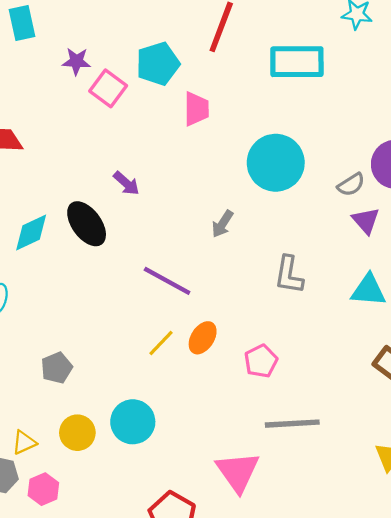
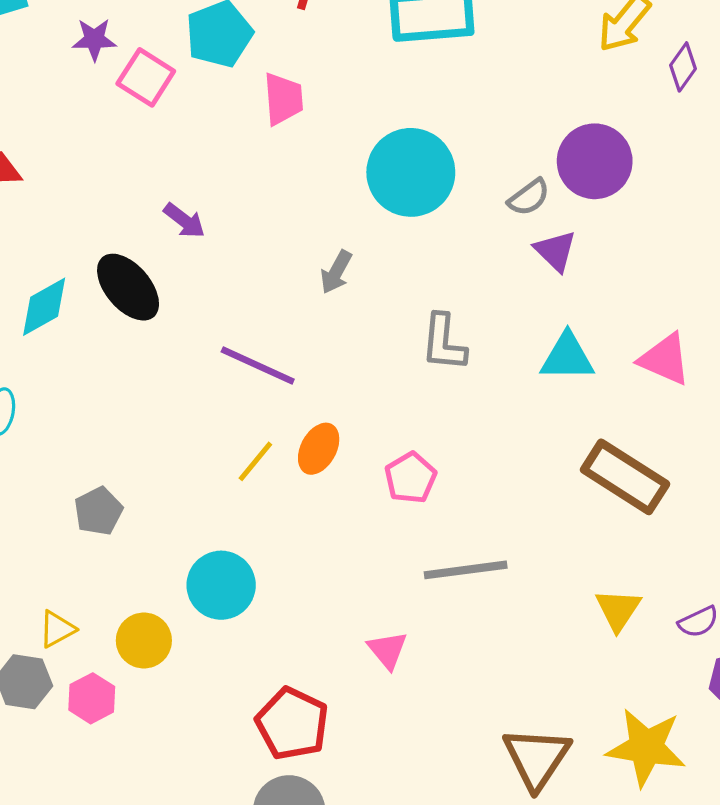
yellow circle: (77, 433) -> (144, 641), moved
pink triangle: (238, 472) -> (387, 650), size x0.6

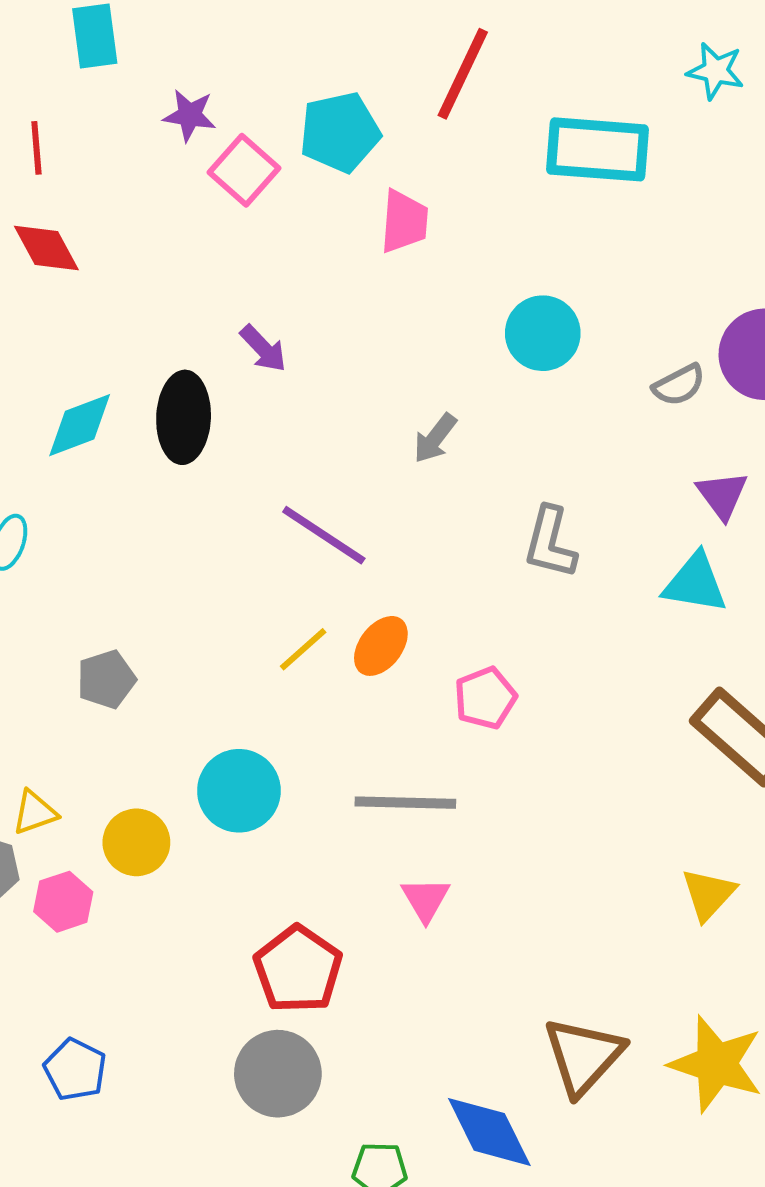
cyan circle: (411, 172) -> (543, 333), size x0.7
purple triangle: (555, 251) -> (722, 495), moved
black ellipse: (128, 287) -> (184, 417), turned 34
gray line: (466, 570) -> (405, 803), moved

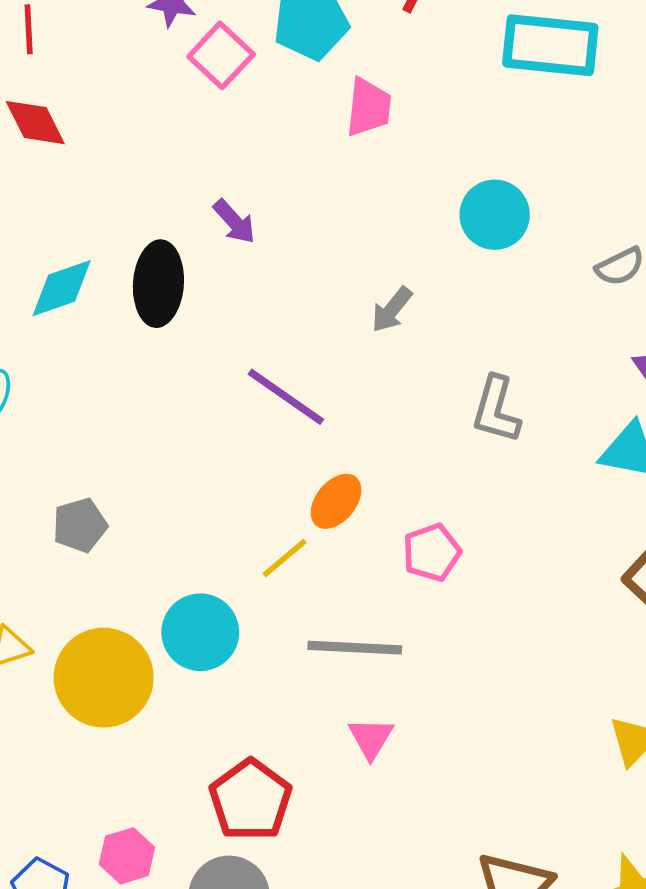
yellow line: (303, 649) -> (285, 558), moved
yellow circle: (136, 842) -> (104, 678), size x1.6
pink hexagon: (63, 902) -> (127, 856), moved

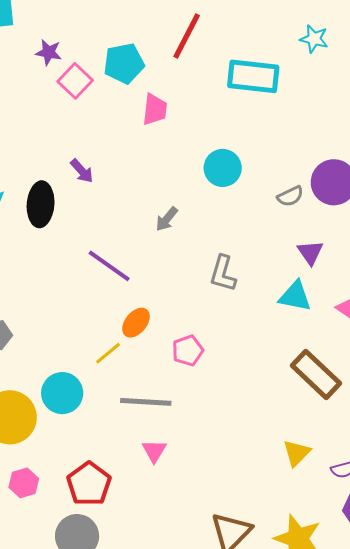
pink hexagon: (127, 856) -> (24, 483), moved

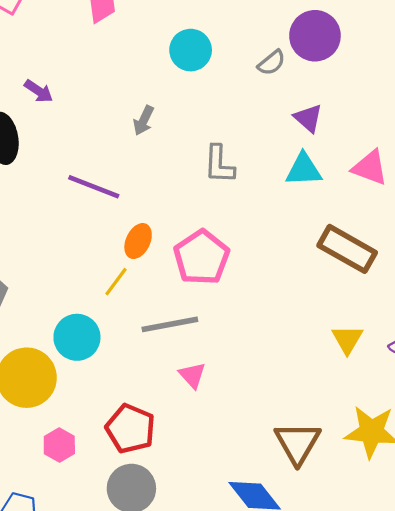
pink pentagon: (188, 351) -> (202, 257), size x1.6

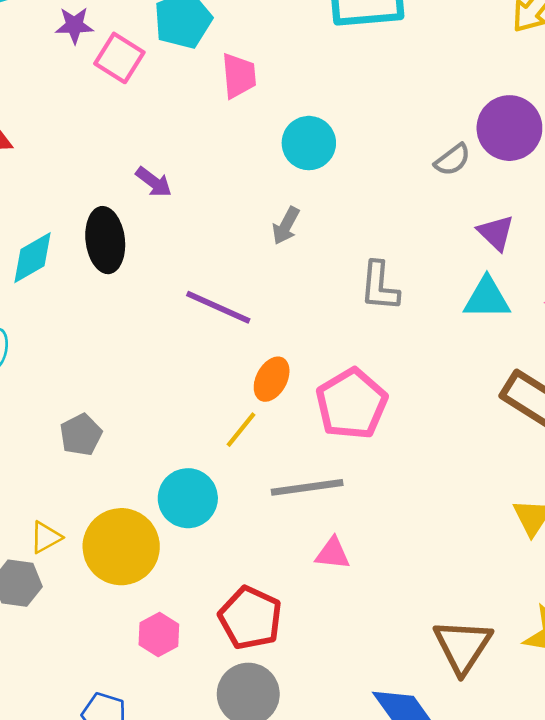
cyan circle: (191, 50) -> (309, 143), moved
pink triangle: (192, 375) -> (333, 553), turned -44

